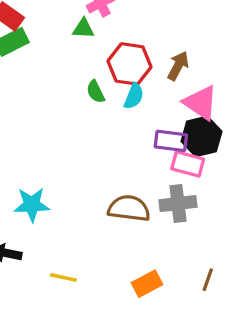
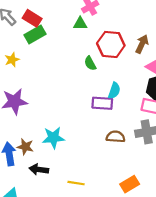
cyan semicircle: (134, 96) -> (114, 91), moved
purple rectangle: (171, 141) -> (102, 103), moved
brown semicircle: (129, 208) -> (116, 137), size x0.7

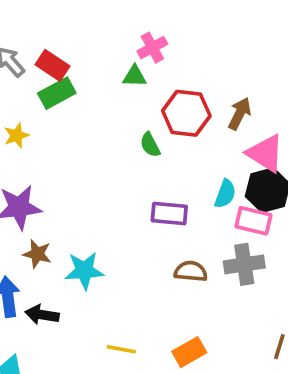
cyan semicircle: (114, 91) -> (225, 194), moved
brown star: (25, 147) -> (37, 254), moved
black arrow: (39, 169) -> (42, 315), moved
orange rectangle: (130, 184) -> (189, 352), moved

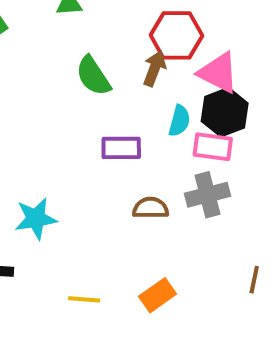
red hexagon: (186, 113) -> (176, 35), moved
brown arrow: (240, 114) -> (154, 68), moved
green semicircle: (150, 145) -> (93, 76), size x1.5

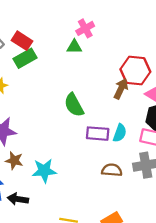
green semicircle: (93, 76) -> (74, 105), moved
cyan semicircle: (179, 121) -> (120, 133), moved

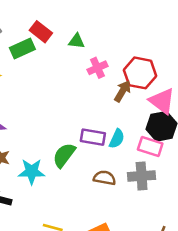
pink cross: (85, 28) -> (97, 68), moved
red rectangle: (22, 41) -> (41, 32), moved
green semicircle: (74, 105) -> (64, 155), moved, turned 60

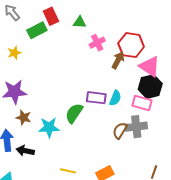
red rectangle: (41, 32) -> (51, 16), turned 30
brown semicircle: (104, 178) -> (120, 130), moved, turned -66

